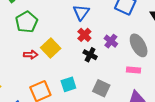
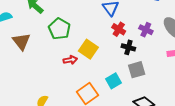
gray square: (101, 88) -> (137, 70), moved, turned -30

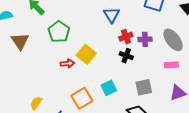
red cross: (119, 29) -> (126, 37), moved, turned 32
purple cross: (146, 30) -> (145, 39), turned -32
gray square: (137, 70) -> (144, 87), moved

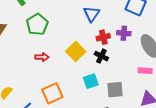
purple cross: (145, 39) -> (124, 33), moved
yellow square: (86, 54) -> (76, 51), moved
cyan square: (109, 88) -> (91, 81), moved

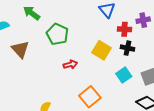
red cross: (103, 37) -> (124, 29), turned 32

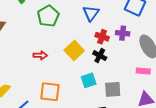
green pentagon: (57, 34) -> (48, 16), moved
orange square: (90, 97) -> (50, 92), turned 30

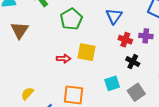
yellow square: (74, 50) -> (87, 52), moved, turned -36
black cross: (100, 56) -> (133, 62), moved
gray square: (113, 89) -> (136, 92), turned -30

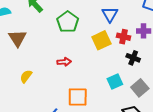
yellow square: (87, 52) -> (101, 40), moved, turned -30
yellow semicircle: (27, 94) -> (26, 76), moved

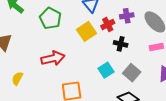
red cross: (124, 37) -> (108, 24), turned -32
red arrow: (64, 62) -> (53, 58), size x1.6

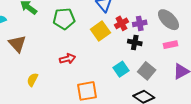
purple cross: (127, 16) -> (140, 23), moved
green pentagon: (50, 18) -> (64, 19), turned -30
red arrow: (53, 58) -> (67, 59), size x0.7

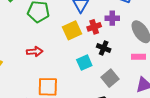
purple cross: (140, 23) -> (112, 18), moved
cyan square: (121, 69) -> (84, 63), moved

